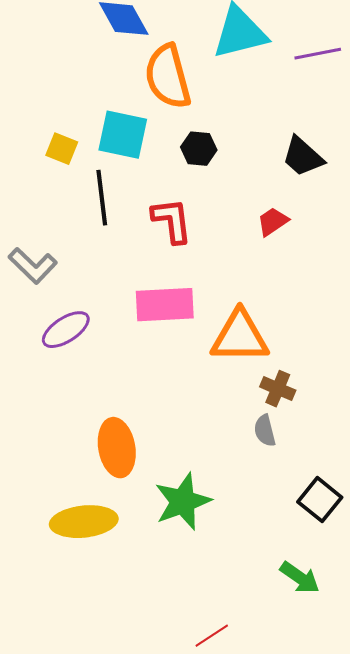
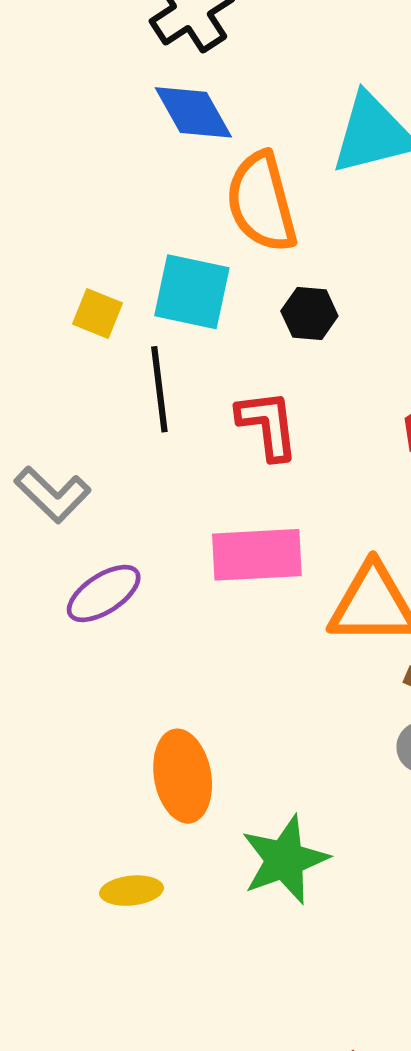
yellow ellipse: (84, 522) -> (132, 891), size x0.6

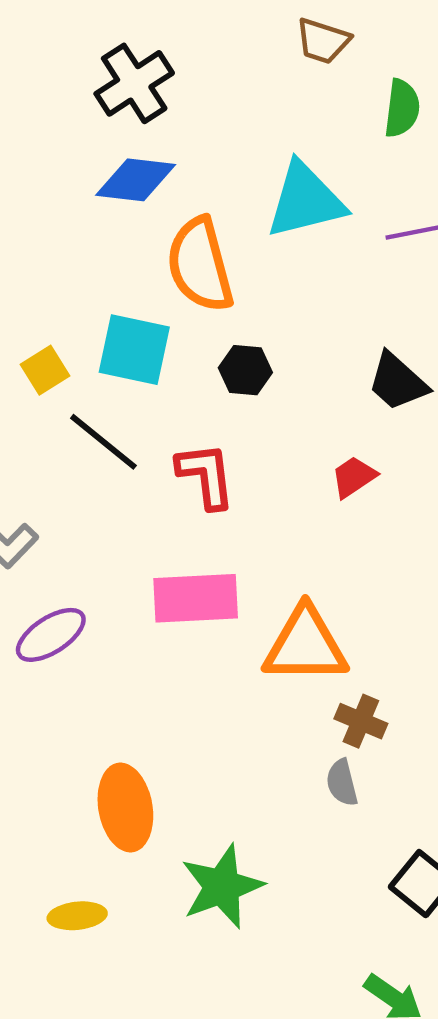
blue diamond: (193, 112) -> (136, 180), turned -54
yellow square: (97, 313) -> (45, 370), turned 36
black line: (159, 389) -> (103, 442), turned -44

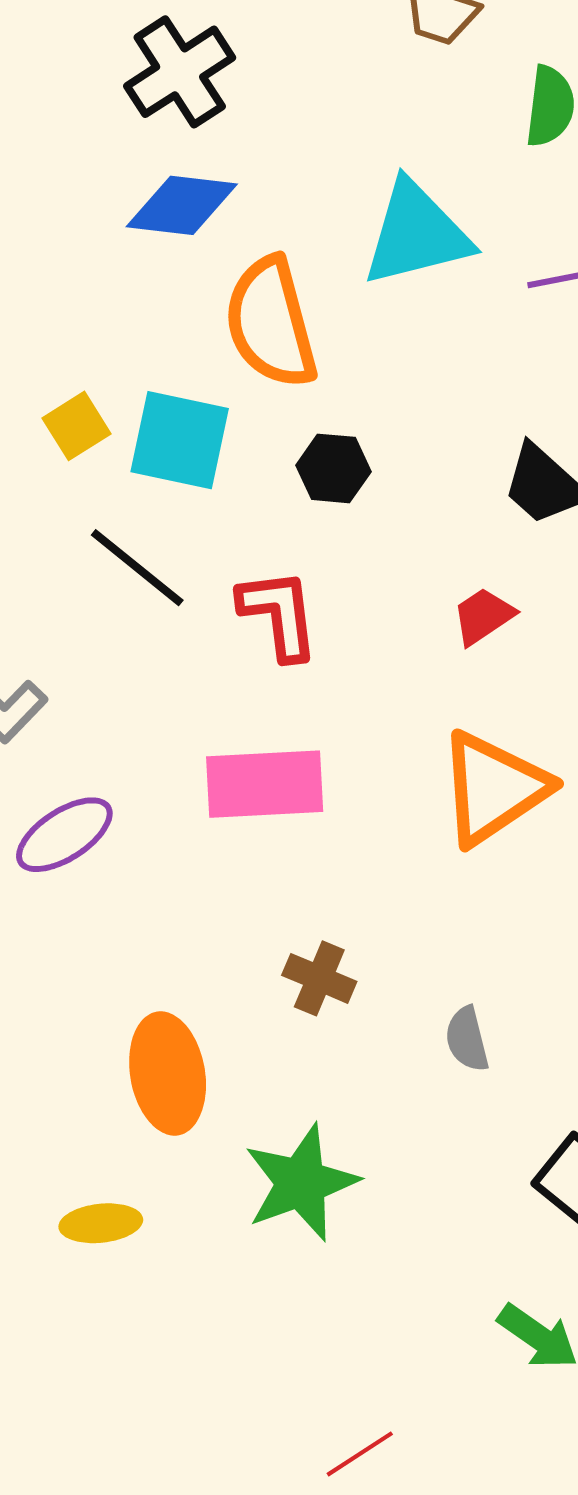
yellow square: (45, 370) -> (77, 426), moved
orange triangle: (305, 645) -> (493, 788), moved, turned -34
brown cross: (361, 721) -> (319, 978), moved

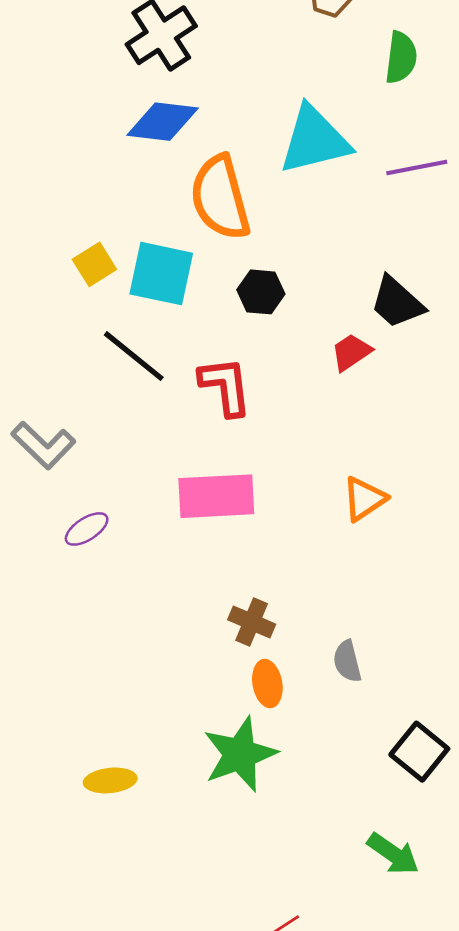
red trapezoid: (483, 616) -> (351, 352), moved
orange triangle: (493, 788) -> (364, 499), size x0.6
purple ellipse: (64, 835) -> (87, 529), size x0.7
orange ellipse: (168, 1074) -> (267, 684), moved, size x0.6

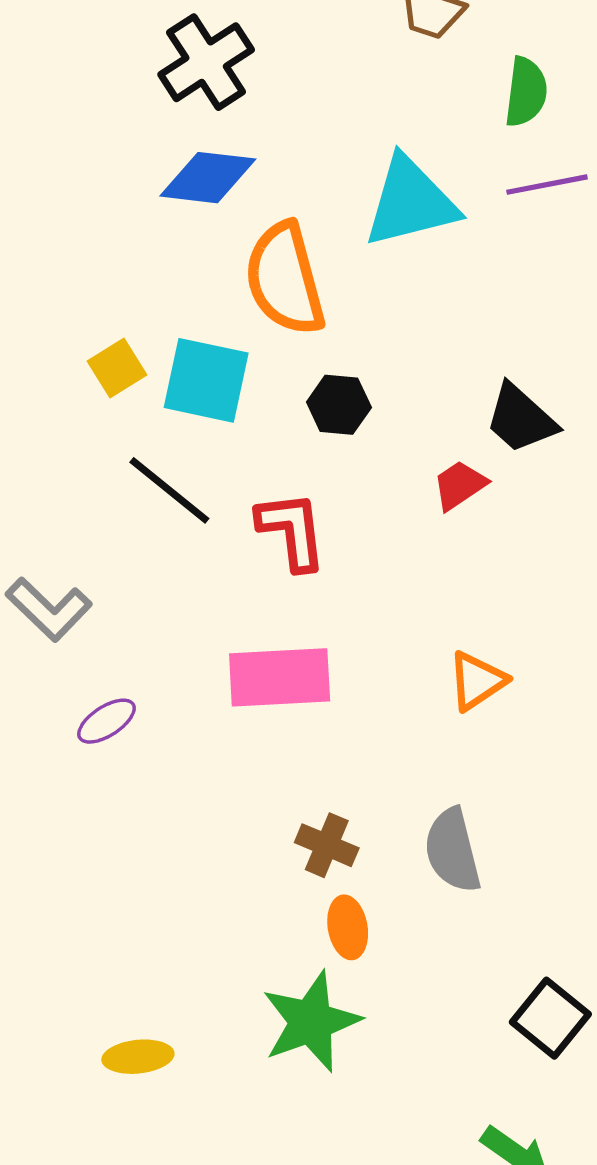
purple line: (417, 167) -> (547, 185), moved
gray semicircle: (347, 661) -> (453, 850), moved, size x1.5

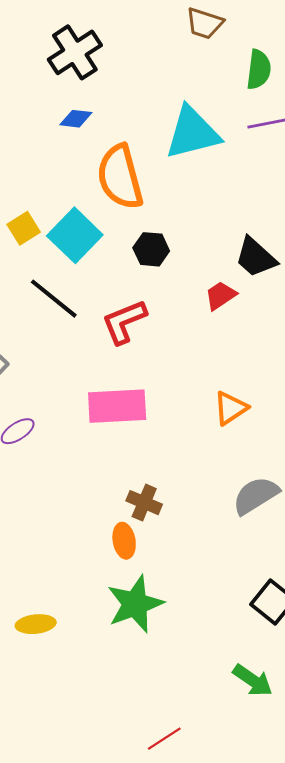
blue diamond: (208, 178) -> (76, 119), size x0.6
cyan square: (206, 380) -> (75, 235), turned 32
red L-shape: (292, 531) -> (124, 322), turned -105
gray semicircle: (453, 850) -> (256, 495), moved, turned 72
orange ellipse: (348, 927) -> (124, 541), moved

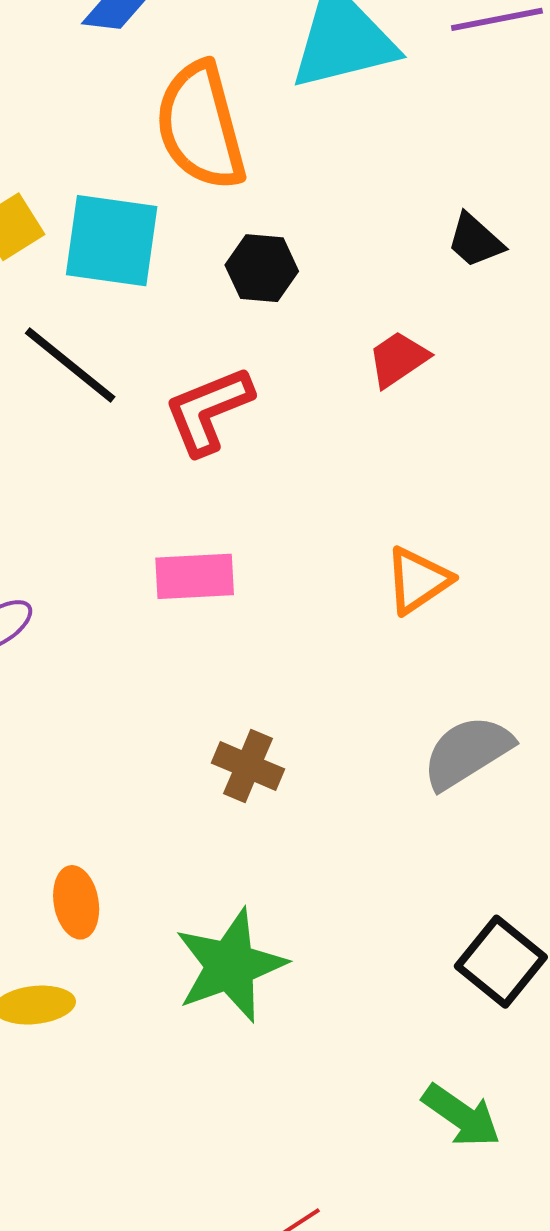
cyan square: (75, 235) -> (112, 241), turned -36
black trapezoid: (256, 257) -> (475, 241), moved, size x0.7
pink rectangle: (117, 406) -> (195, 576), size x0.7
orange ellipse: (124, 541) -> (76, 902), moved

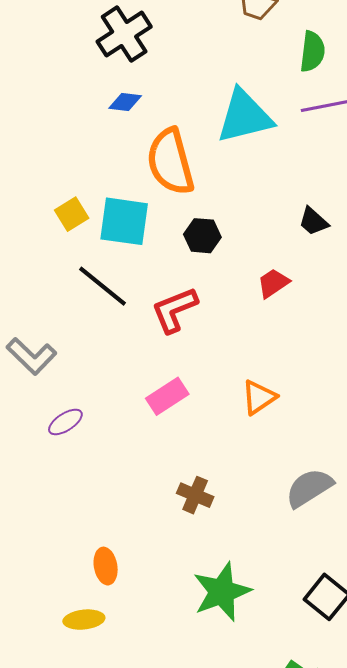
pink rectangle: (195, 576) -> (167, 396), turned -30
orange triangle: (418, 580) -> (259, 397), moved
green star: (230, 966) -> (222, 592), moved

